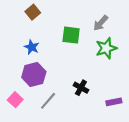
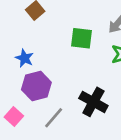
blue star: (32, 47) -> (24, 58), moved
black cross: (81, 88) -> (93, 102), size x1.5

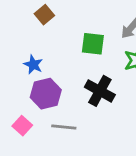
black cross: (93, 102) -> (100, 91), moved
gray line: (54, 118) -> (64, 127), turned 55

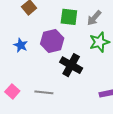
green square: (93, 44) -> (69, 17), moved
purple hexagon: (46, 94) -> (52, 41), moved

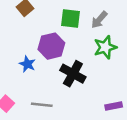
blue star: (21, 45) -> (27, 64), moved

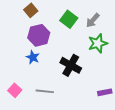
green square: (71, 19) -> (69, 19), turned 30
purple hexagon: (51, 46) -> (39, 35), moved

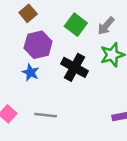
black cross: (71, 65) -> (75, 67), moved

